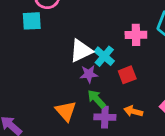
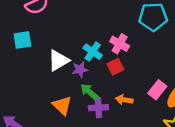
cyan square: (32, 21) -> (22, 40), moved
pink cross: (136, 35) -> (120, 44), moved, turned 36
white triangle: (81, 51) -> (58, 60), moved

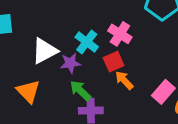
orange arrow: (124, 100) -> (124, 80), moved, turned 35
orange triangle: (62, 105) -> (28, 91), moved

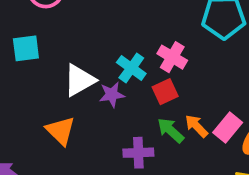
orange arrow: (124, 80) -> (196, 126), moved
green arrow: (80, 91) -> (171, 130), moved

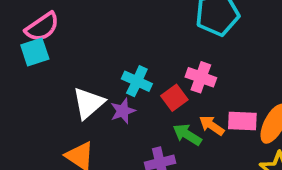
cyan square: (26, 48) -> (35, 52), moved
pink cross: (172, 57) -> (201, 77), moved
pink rectangle: (228, 128) -> (242, 121), turned 64

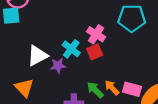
pink cross: (201, 77) -> (96, 34), moved
red square: (174, 98) -> (95, 52), moved

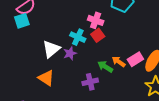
pink rectangle: (132, 89) -> (135, 59), turned -35

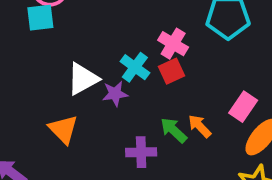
pink rectangle: (135, 59) -> (243, 107), moved, turned -35

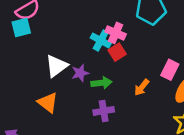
cyan cross: (135, 67) -> (101, 41), moved
orange arrow: (200, 126) -> (142, 87), turned -90
green arrow: (174, 130) -> (101, 83), moved, turned 138

